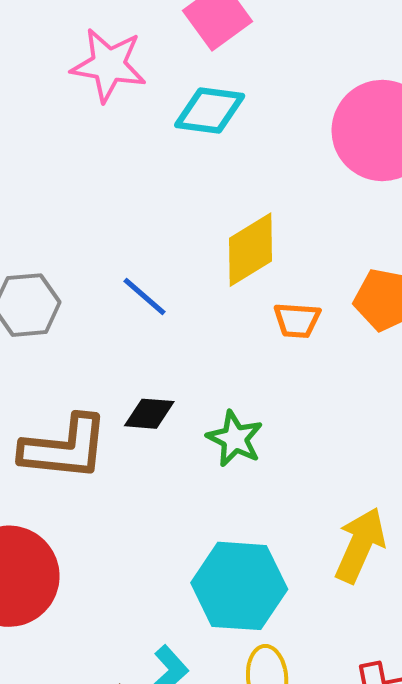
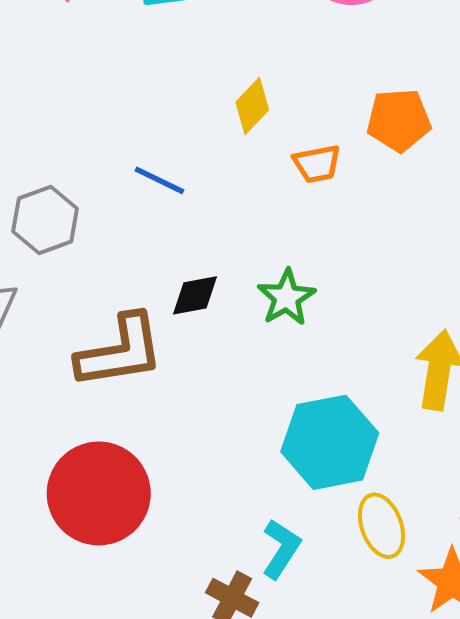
yellow diamond: (251, 250) -> (252, 106), size x0.7
green star: (235, 439) -> (286, 298), turned 30

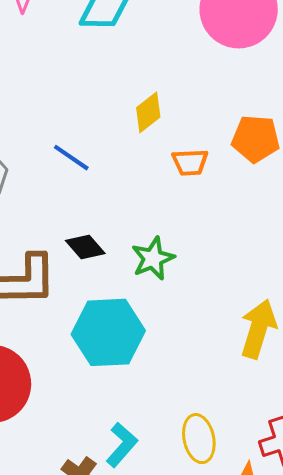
black diamond: (195, 295) -> (85, 247), turned 51
cyan hexagon: (330, 442) -> (108, 332), moved

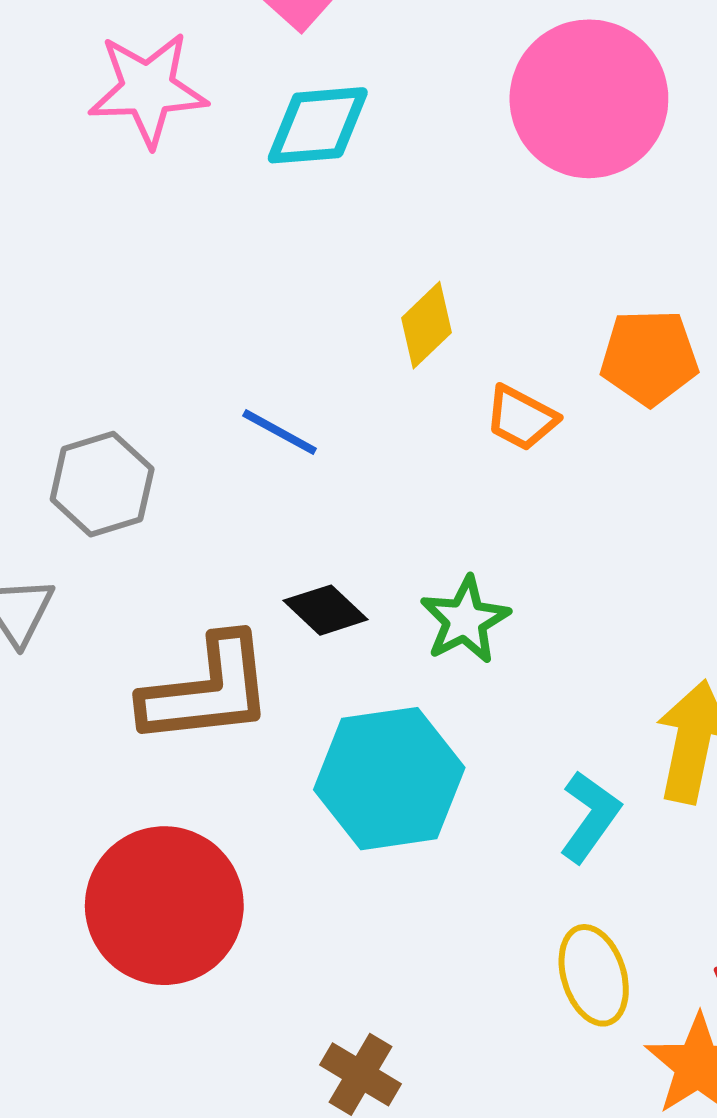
orange trapezoid: (190, 162) -> (521, 418), turned 36
cyan L-shape: (122, 445) -> (590, 817), moved

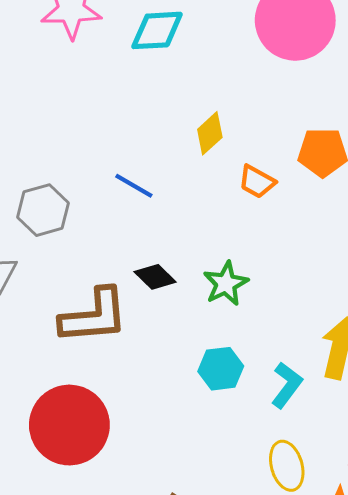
cyan hexagon: (389, 779) -> (221, 369), moved, size x0.6

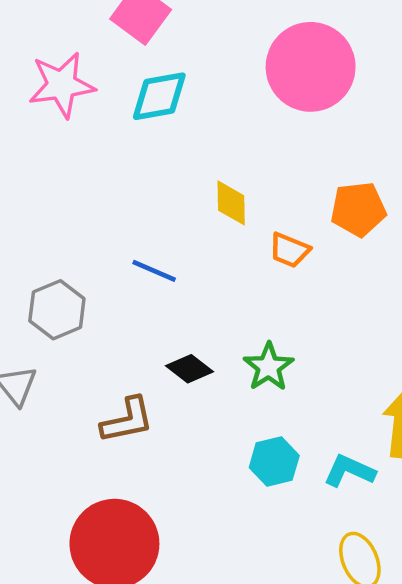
yellow diamond: (210, 133) -> (231, 203), turned -42
brown L-shape: (94, 316) -> (127, 420), size x0.7
cyan L-shape: (287, 385) -> (349, 471), turned -96

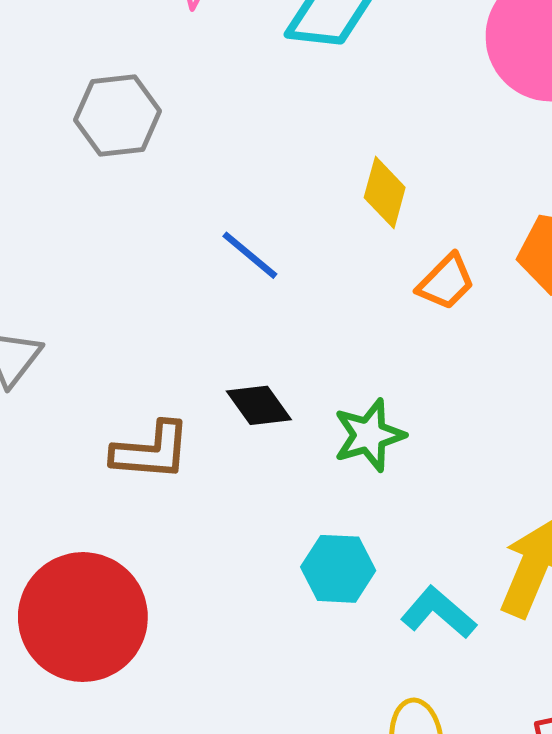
orange trapezoid: (289, 250) -> (446, 282), turned -84
gray hexagon: (57, 310) -> (118, 115), moved

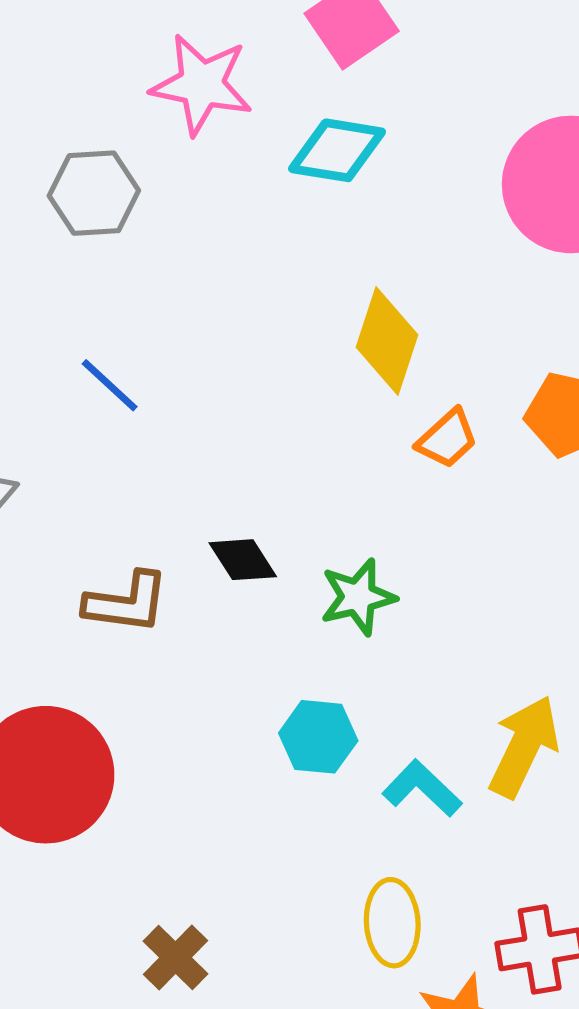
gray hexagon: (118, 115) -> (94, 193), moved
yellow diamond: (385, 193) -> (387, 341), size x1.4
blue line: (250, 255) -> (110, 385), moved

